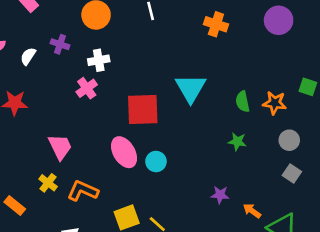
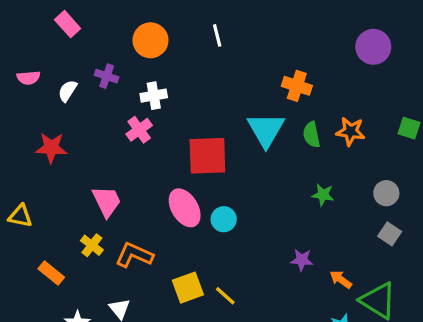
orange cross: (216, 24) -> (297, 86), moved
green semicircle: (243, 102) -> (311, 135), moved
orange star: (275, 103) -> (351, 131), moved

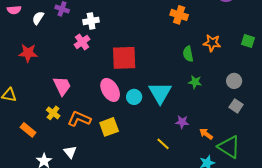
cyan triangle: (266, 130) -> (160, 93), moved
green semicircle: (311, 135) -> (188, 54), moved
yellow square: (188, 288) -> (109, 127), moved
yellow line: (225, 296) -> (163, 144), moved

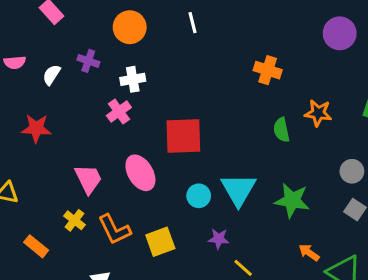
green star: (195, 82) -> (292, 200), moved, size x1.6
pink ellipse: (110, 90) -> (140, 173), moved
orange L-shape: (79, 119) -> (114, 230), turned -140
purple star: (182, 122) -> (219, 239), moved

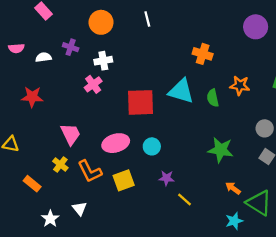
white semicircle: (52, 75) -> (43, 57), turned 49
pink ellipse: (140, 173) -> (116, 143), moved, turned -75
cyan triangle: (238, 190) -> (181, 91), moved, turned -44

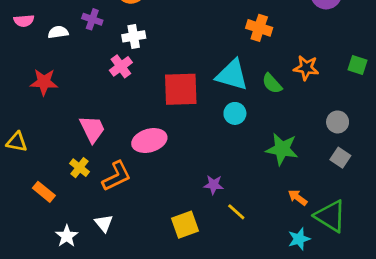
green semicircle: (213, 98) -> (272, 83), turned -30
cyan circle: (152, 146) -> (235, 113), moved
orange L-shape: (90, 171) -> (117, 176), turned -90
yellow square: (124, 180) -> (185, 225), moved

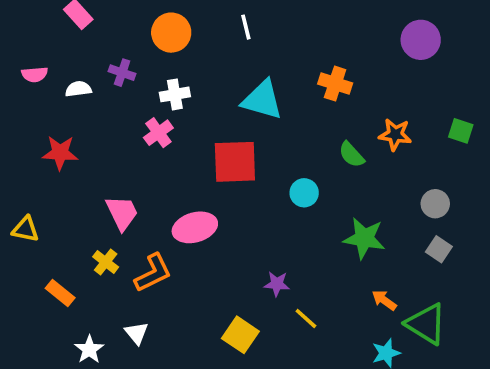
cyan triangle: (232, 75) -> (262, 100), moved
yellow square: (185, 225) -> (240, 335), turned -36

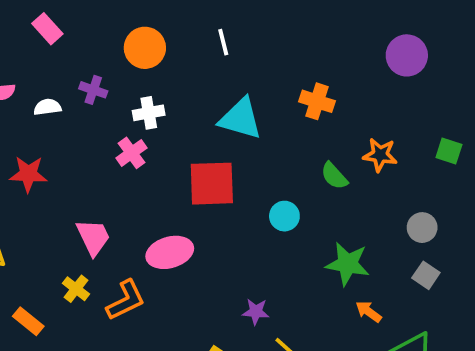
orange arrow: (384, 300) -> (369, 312), moved

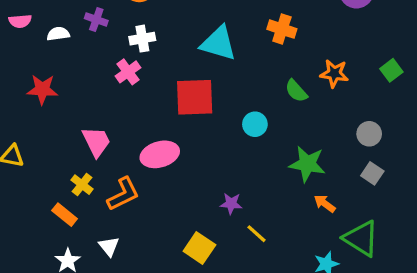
green square: (449, 151) -> (391, 70), turned 35
orange rectangle: (28, 321) -> (65, 215), moved

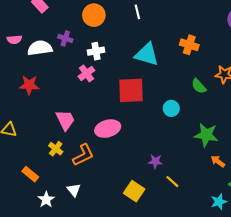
white semicircle: (58, 34) -> (40, 48), size x1.6
orange rectangle: (65, 215) -> (30, 174), moved

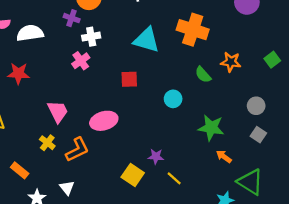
purple cross: (65, 38) -> (72, 18), moved
orange cross: (189, 45) -> (193, 30), size x1.5
red square: (131, 90) -> (129, 79), size x0.6
yellow square: (134, 191) -> (133, 175), moved

